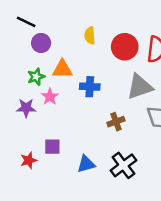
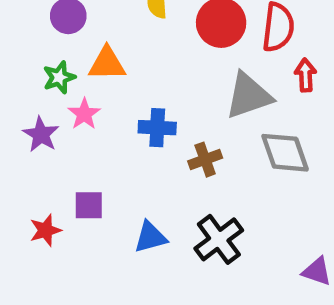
blue cross: (90, 87) -> (157, 128), moved
purple star: (26, 108) -> (41, 134), turned 30

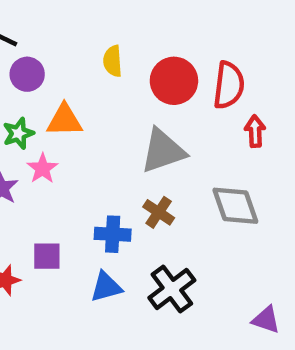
gray triangle: (248, 96) -> (163, 151), moved
blue cross: (157, 128) -> (113, 234), moved
brown cross: (205, 160) -> (159, 212), turned -36

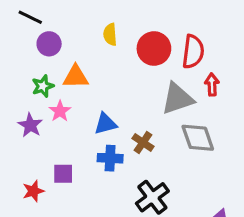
gray triangle: (163, 151) -> (177, 99), moved
blue triangle: (106, 287) -> (105, 124), moved

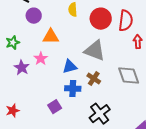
green star: (43, 86) -> (13, 43), moved
gray triangle: (177, 99) -> (95, 51), moved, turned 40
purple square: (63, 174) -> (55, 107), moved, turned -32
red star: (33, 191) -> (13, 111), moved

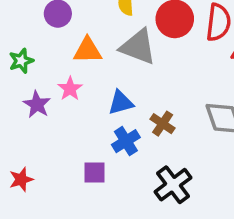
gray triangle: (95, 51) -> (138, 47), moved
blue cross: (73, 89) -> (126, 141), turned -35
purple square: (55, 107) -> (94, 172), turned 32

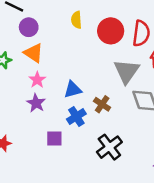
gray triangle: (138, 47) -> (127, 71), moved, turned 44
orange triangle: (88, 50) -> (34, 53), moved, turned 35
purple star: (37, 104) -> (36, 103), moved

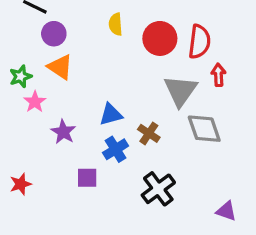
pink star: (37, 80) -> (35, 102), moved

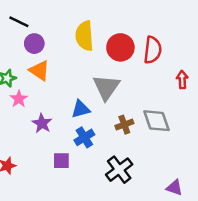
yellow semicircle: (116, 24) -> (84, 36), size x1.6
red arrow: (218, 75) -> (182, 80), moved
gray triangle: (180, 91) -> (106, 87), moved
brown cross: (149, 133) -> (124, 125), moved, turned 36

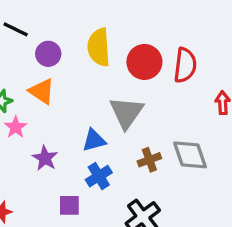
purple circle: (34, 44) -> (48, 54), moved

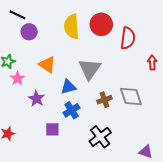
purple circle: (48, 54) -> (29, 32), moved
red circle: (144, 62) -> (101, 24), moved
orange triangle: (42, 91) -> (47, 65), moved

